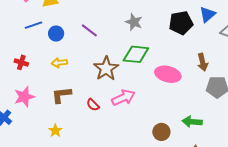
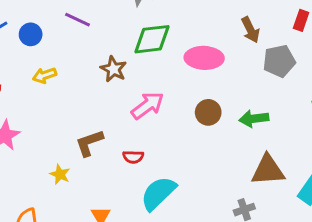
brown star: (106, 69) -> (113, 69), size x0.7
brown L-shape: (61, 95) -> (89, 143), moved
red semicircle: (93, 105) -> (133, 157), moved, turned -32
brown circle: (161, 132) -> (208, 112), moved

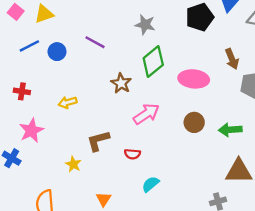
green diamond: (152, 39) -> (153, 62), turned -36
yellow arrow: (44, 75) -> (68, 102), moved
cyan semicircle: (158, 193) -> (150, 184), size x0.6

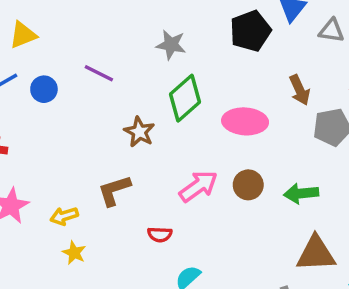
yellow arrow: (68, 102) -> (64, 216), moved
pink arrow: (146, 114) -> (198, 186), moved
brown L-shape: (98, 141) -> (114, 190), moved

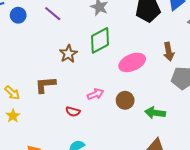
pink ellipse: (245, 121) -> (132, 62), turned -40
pink arrow: (198, 186) -> (95, 94), size x0.7
yellow arrow: (64, 216) -> (12, 93), turned -133
red semicircle: (160, 234) -> (73, 112), moved

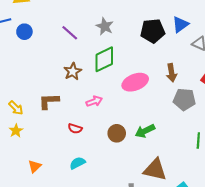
purple line: (53, 14) -> (70, 33), moved
pink arrow: (95, 94) -> (94, 101), moved
brown circle: (125, 100) -> (117, 133), moved
green arrow: (155, 113) -> (145, 131), moved, turned -36

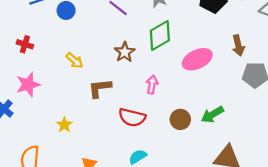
pink arrow: (94, 101) -> (152, 85), turned -56
yellow arrow: (16, 108) -> (75, 61), moved
red semicircle: (75, 129) -> (132, 117), size x1.6

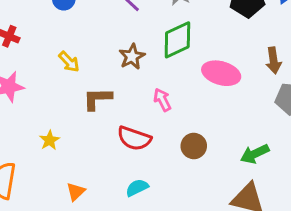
pink ellipse: (197, 59) -> (221, 73), turned 36
pink arrow: (152, 85) -> (162, 100), turned -42
green arrow: (212, 114) -> (255, 154), moved

